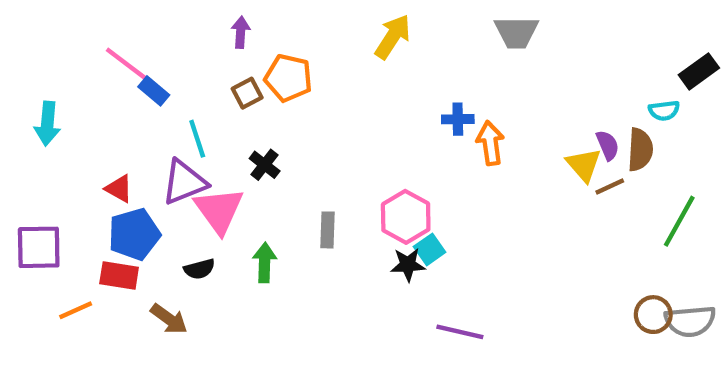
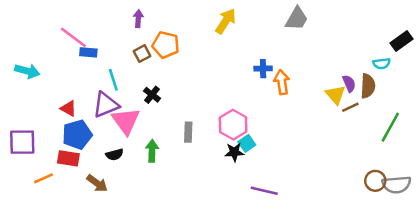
gray trapezoid: (516, 32) -> (297, 19), turned -60
blue rectangle: (154, 91) -> (88, 52), turned -35
cyan arrow: (47, 124) -> (27, 71), turned -80

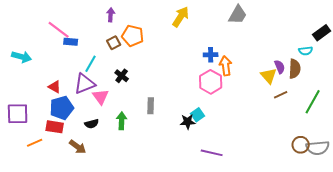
cyan line: (113, 80) -> (91, 64), turned 48
brown line: (350, 107) -> (281, 95), moved
pink triangle: (126, 121) -> (101, 97), size x0.7
pink hexagon: (233, 125) -> (211, 82), moved

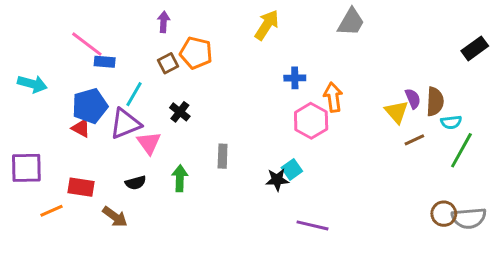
cyan semicircle: (306, 51) -> (451, 122), moved
blue cross: (211, 55) -> (295, 78), moved
blue pentagon: (62, 108) -> (90, 106), moved

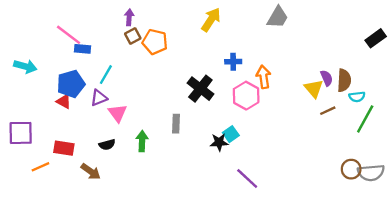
brown square: (168, 63) -> (133, 36), moved
black cross: (180, 112) -> (200, 89), moved, size x1.6
purple triangle: (125, 124) -> (99, 98), size x0.7
purple line: (313, 225) -> (247, 178), turned 30

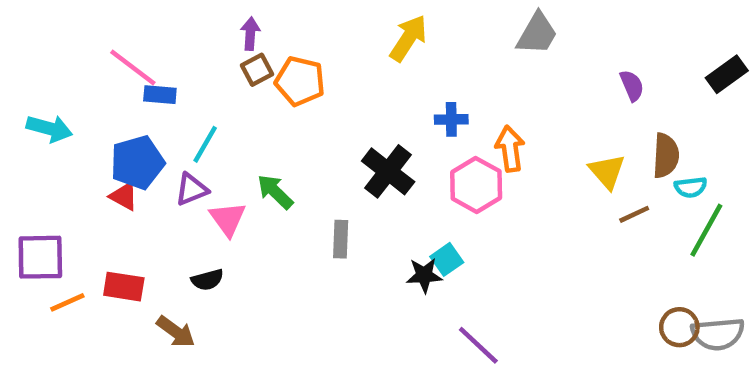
purple semicircle: (327, 78) -> (632, 86), moved
green arrow: (142, 141) -> (275, 192), moved, turned -48
orange line: (40, 167) -> (67, 302), moved

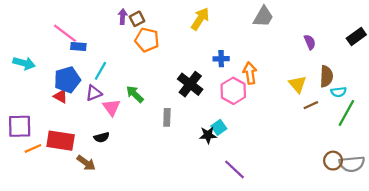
brown square: (257, 70) -> (137, 19), moved
red rectangle: (124, 287) -> (61, 141), size x1.4

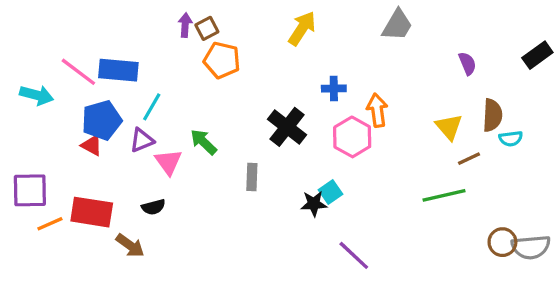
pink line: (65, 33) -> (78, 72), moved
blue rectangle: (78, 47) -> (118, 70), size x1.6
green line: (346, 113) -> (444, 195), moved, turned 48

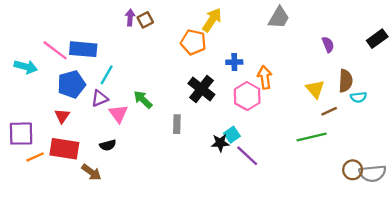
orange pentagon: (222, 60) -> (193, 42), moved
red triangle: (92, 145) -> (62, 116), moved, turned 35
purple line: (354, 255) -> (247, 156), moved

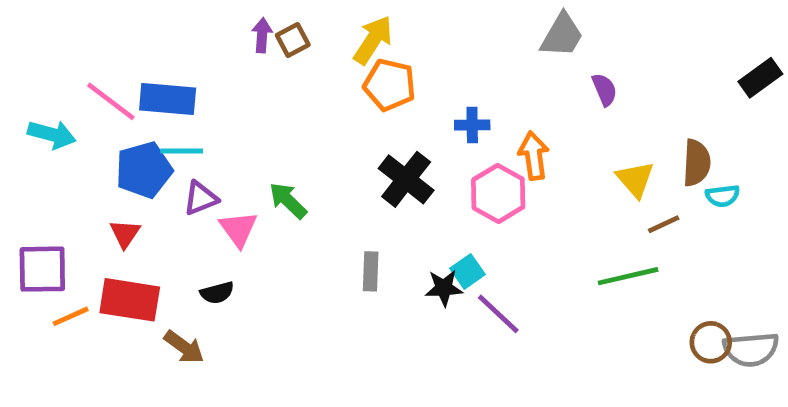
yellow arrow: (212, 20) -> (373, 40), moved
purple semicircle: (328, 44) -> (604, 90), moved
cyan line: (107, 75) -> (182, 151), moved, turned 60
gray rectangle: (177, 124) -> (371, 271), moved

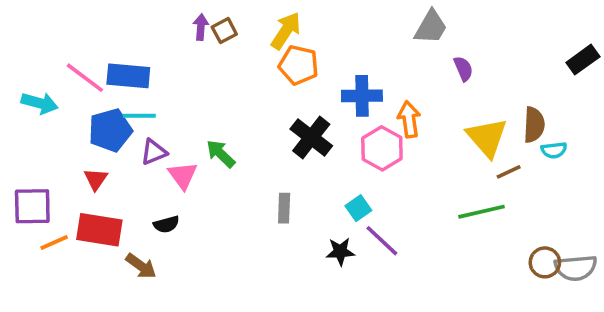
blue cross: (472, 125) -> (362, 96), size x1.5
yellow triangle: (635, 179) -> (487, 137), size x1.4
black star: (444, 288) -> (340, 252), moved

